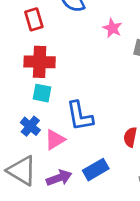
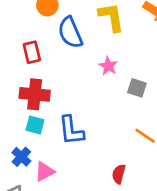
blue L-shape: (80, 116) -> (71, 130), moved

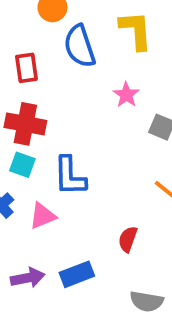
pink triangle: (45, 172) -> (43, 216), moved

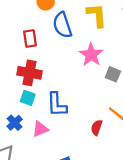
pink star: (126, 95) -> (91, 55), size x1.5
red semicircle: (128, 239) -> (97, 127), moved

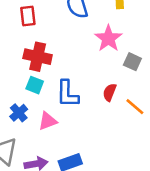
red rectangle: (30, 39) -> (28, 16), moved
red semicircle: (97, 127) -> (110, 92), moved

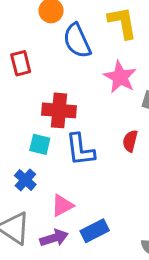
red cross: (38, 57) -> (59, 110), moved
pink triangle: (48, 121) -> (62, 205), moved

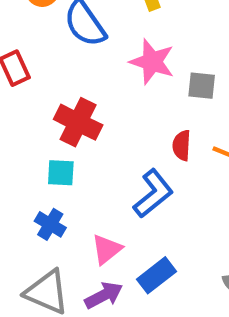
red cross: (59, 110) -> (78, 122), turned 32
blue L-shape: (80, 150) -> (153, 194), moved, turned -111

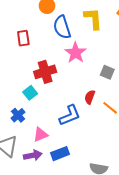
pink star: (152, 62) -> (75, 53), moved
red cross: (78, 122) -> (45, 72), turned 30
cyan square: (61, 173) -> (30, 93), turned 32

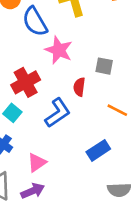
red semicircle: (90, 97) -> (79, 87), moved
blue L-shape: (70, 115) -> (58, 113), moved
blue rectangle: (60, 154) -> (98, 150), moved

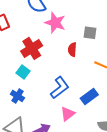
blue L-shape: (58, 113) -> (60, 88), moved
pink triangle: (37, 163) -> (68, 114), moved

